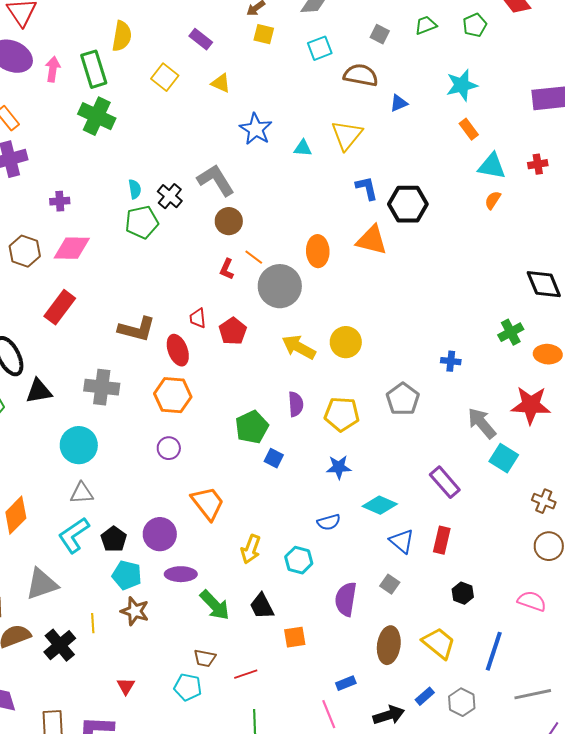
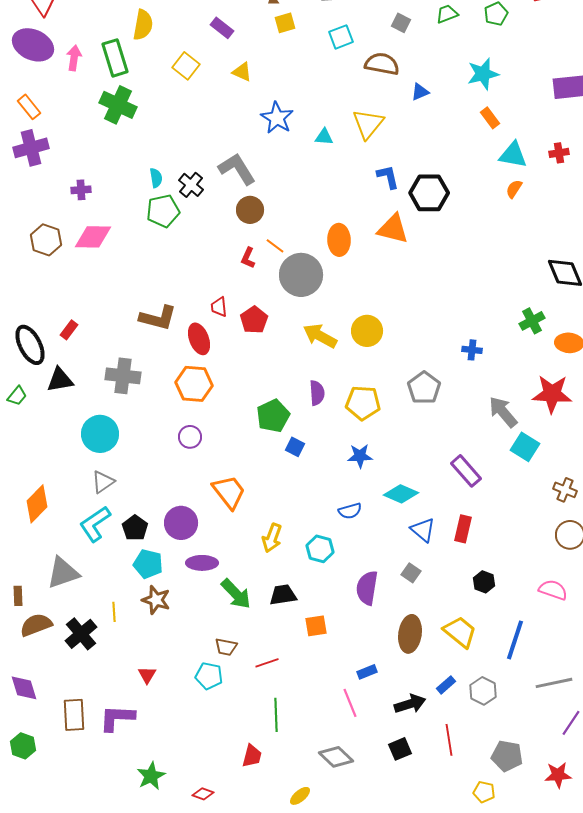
yellow square: (264, 34) -> (285, 23), turned -30
red rectangle: (60, 307) -> (69, 330), moved, size x0.6
gray triangle: (82, 493) -> (103, 482), turned -30
black trapezoid: (262, 606) -> (283, 595), turned 108

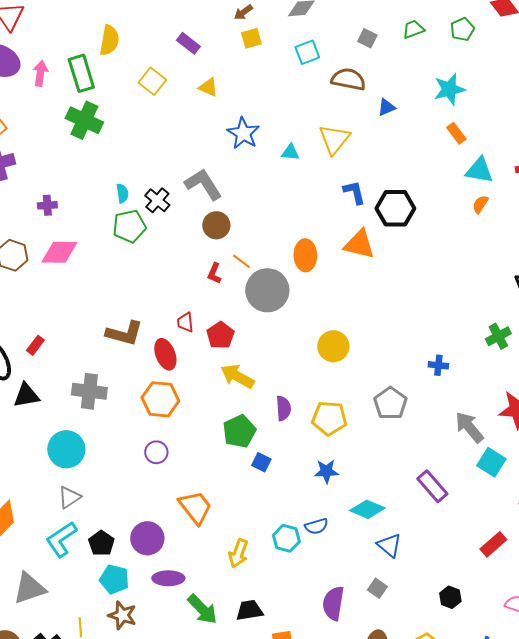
yellow arrow: (320, 336) -> (237, 376), moved
red rectangle: (463, 529) -> (493, 544), moved, turned 36
cyan hexagon: (320, 549) -> (286, 538), moved

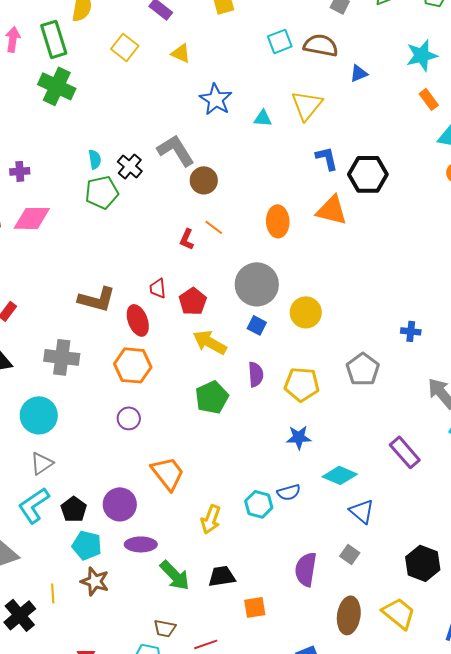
cyan square: (307, 52) -> (280, 41), moved
brown circle: (216, 225) -> (204, 180), moved
gray circle: (267, 290) -> (257, 284), moved
blue square: (261, 462) -> (257, 325), moved
black hexagon: (450, 597) -> (423, 563), size x1.6

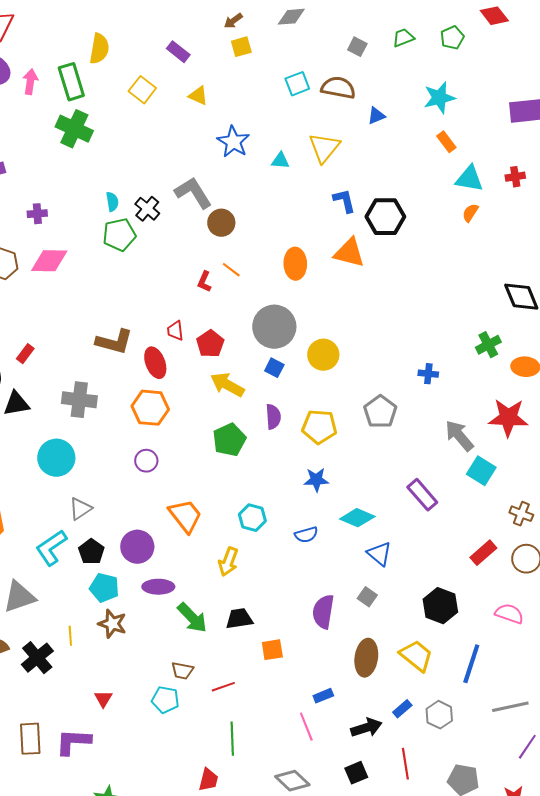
gray triangle: (42, 463) -> (80, 509), moved
cyan hexagon: (259, 504) -> (252, 518), moved

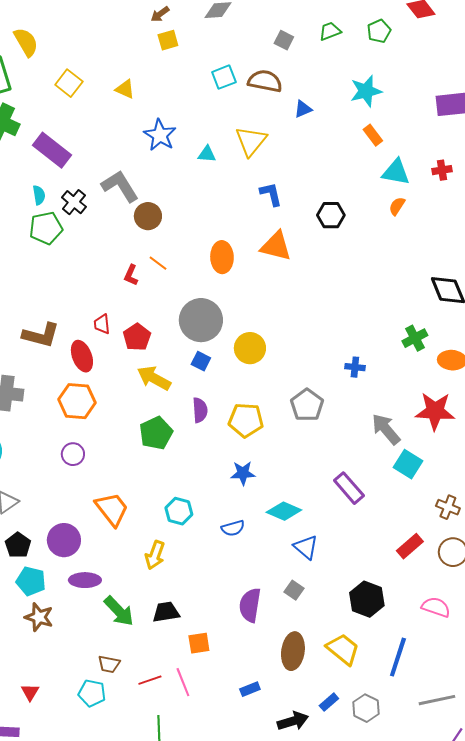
yellow semicircle: (99, 49) -> (26, 42), turned -40
purple rectangle: (178, 52) -> (52, 150), moved, size x1.6
black hexagon: (385, 217) -> (331, 215), moved, size x0.7
pink line: (306, 727) -> (183, 682), moved

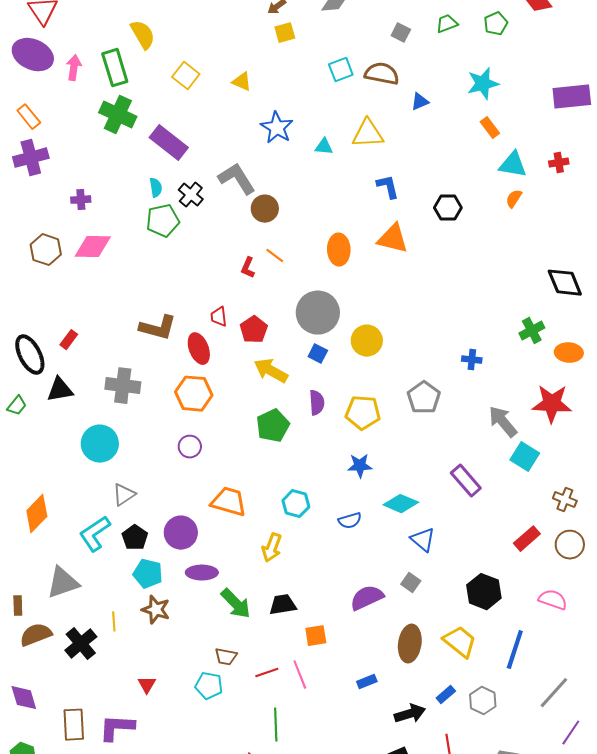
yellow triangle: (251, 141) -> (368, 134), turned 48
orange trapezoid: (112, 509) -> (229, 502), turned -36
purple semicircle: (250, 605) -> (367, 598), turned 56
gray line: (437, 700) -> (554, 693), turned -36

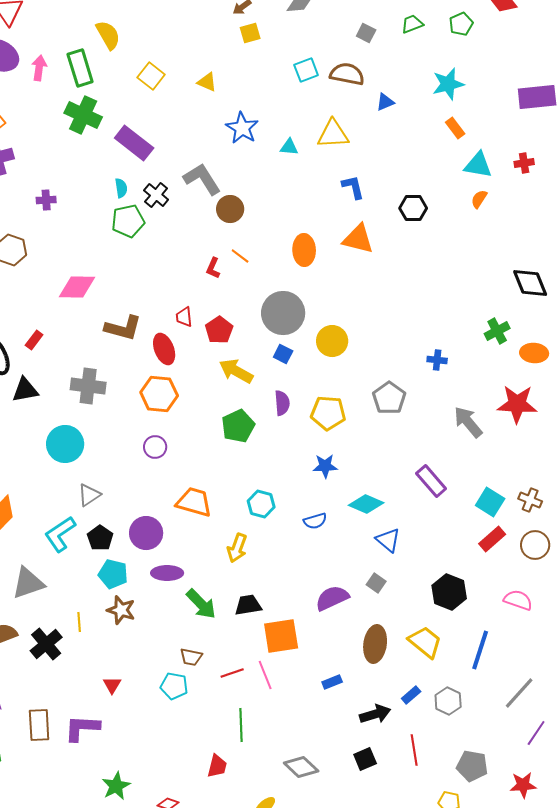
pink diamond: (93, 247) -> (77, 287), moved
cyan square: (525, 457) -> (490, 502), moved
orange square: (316, 636) -> (281, 636), size x1.6

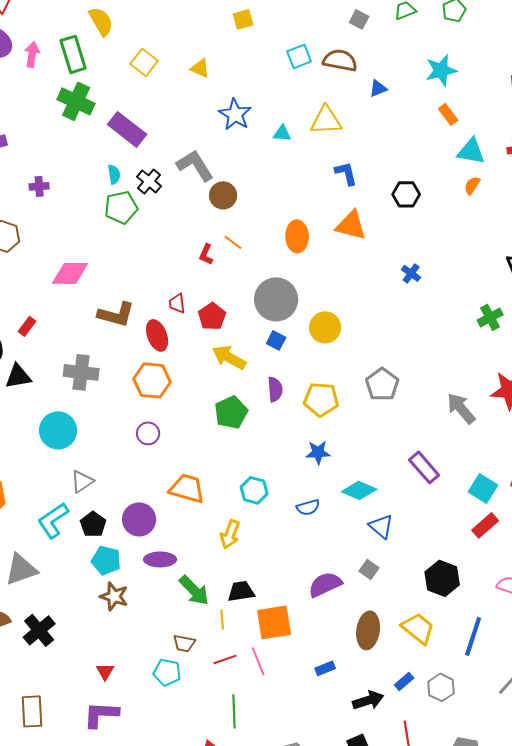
blue cross: (437, 360) -> (411, 273), moved, turned 30
yellow line: (79, 622) -> (222, 619), moved
purple L-shape: (82, 728) -> (101, 714), moved

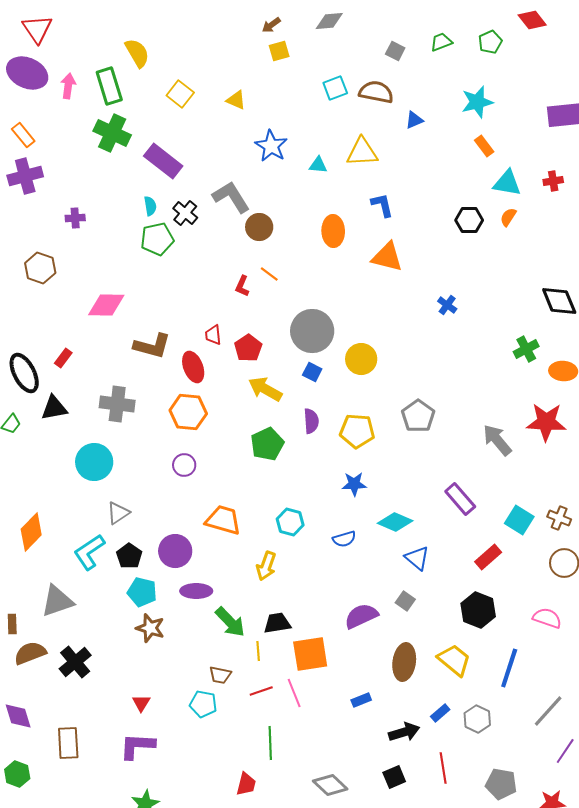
black hexagon: (406, 194) -> (469, 220), moved
orange ellipse: (297, 236) -> (333, 231), moved
red rectangle: (485, 525) -> (488, 557), moved

